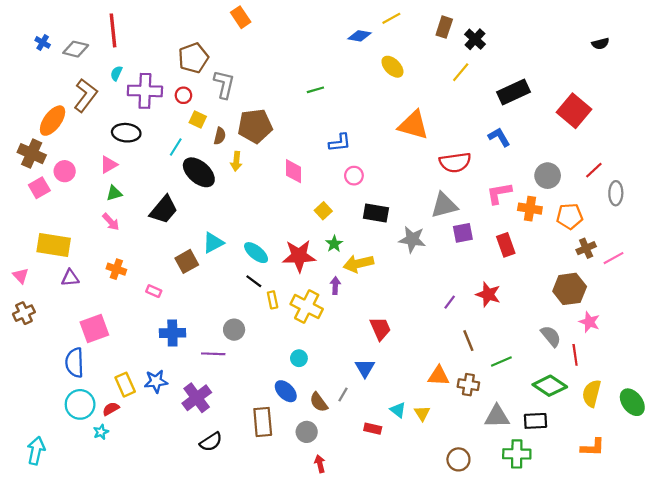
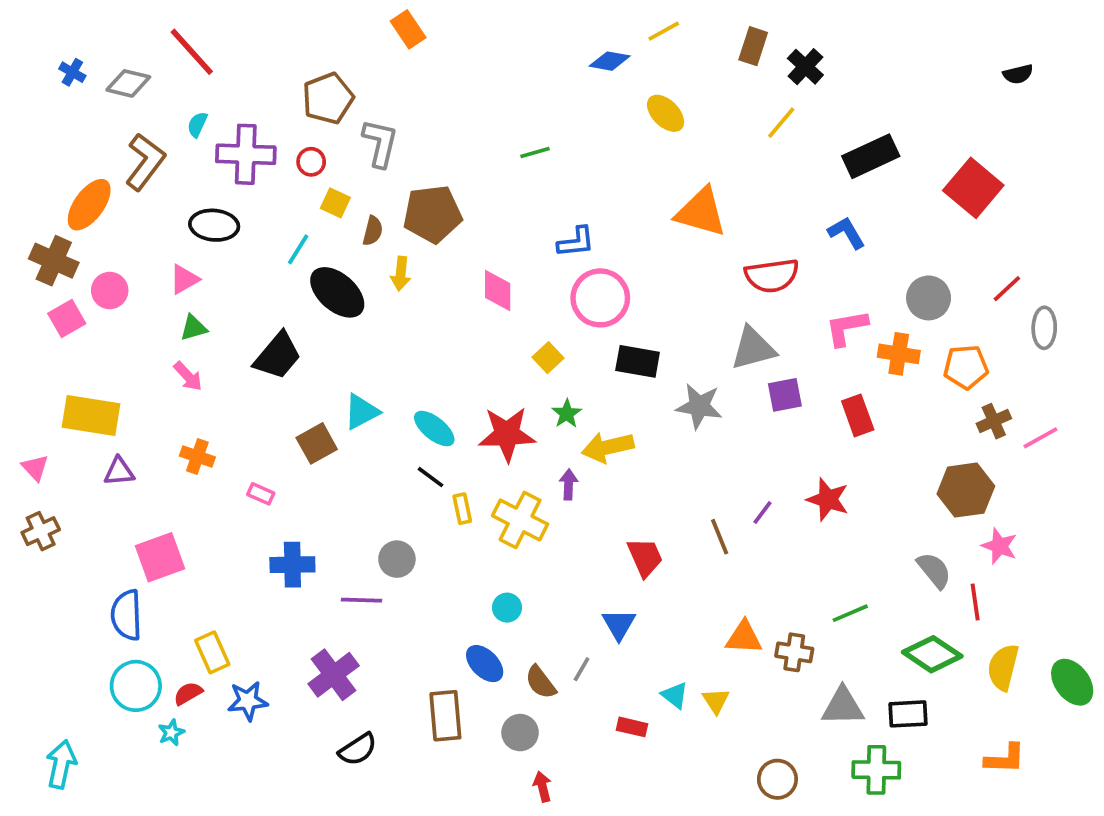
red line: (113, 30) -> (192, 52), turned -36
pink circle: (354, 176) -> (600, 298), size x1.8
brown line: (468, 341) -> (720, 537), moved
blue star: (156, 381) -> (248, 701), moved

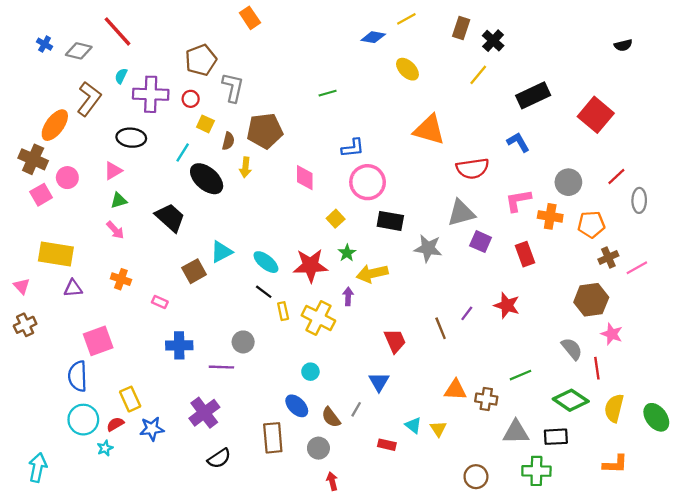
black trapezoid: (278, 356) -> (170, 218), turned -88
purple square: (785, 395) -> (481, 242), turned 35

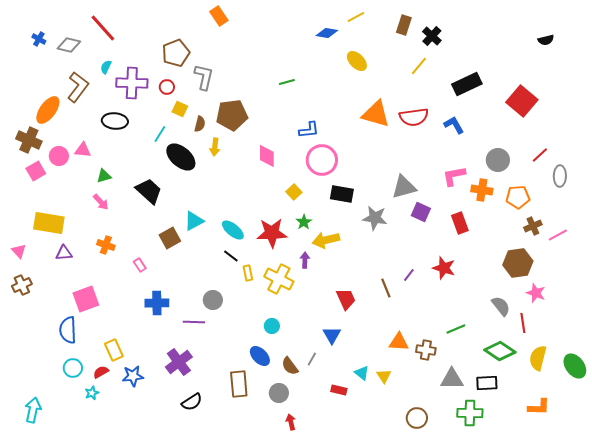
red semicircle: (473, 168) -> (414, 117), moved
pink triangle: (113, 171) -> (83, 150), moved, turned 36
pink rectangle: (160, 302) -> (140, 265), turned 32
cyan circle: (83, 420) -> (73, 368), size x0.7

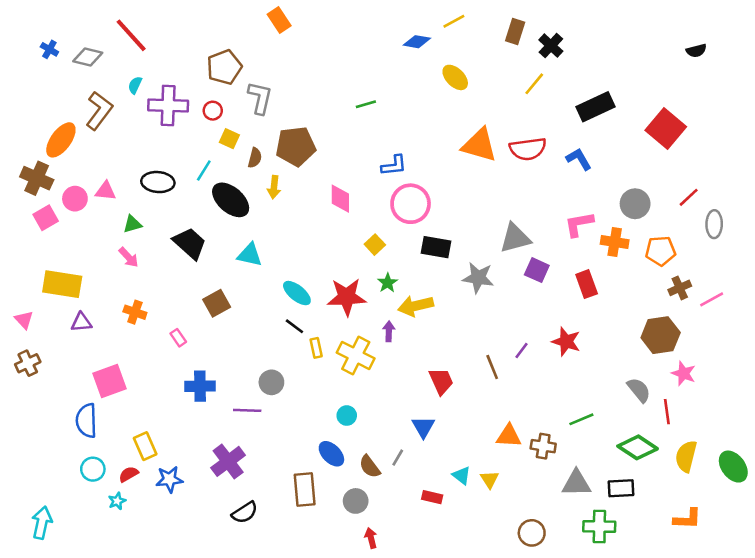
black ellipse: (115, 121) -> (158, 182), moved
cyan triangle: (194, 221) -> (250, 255), moved, turned 40

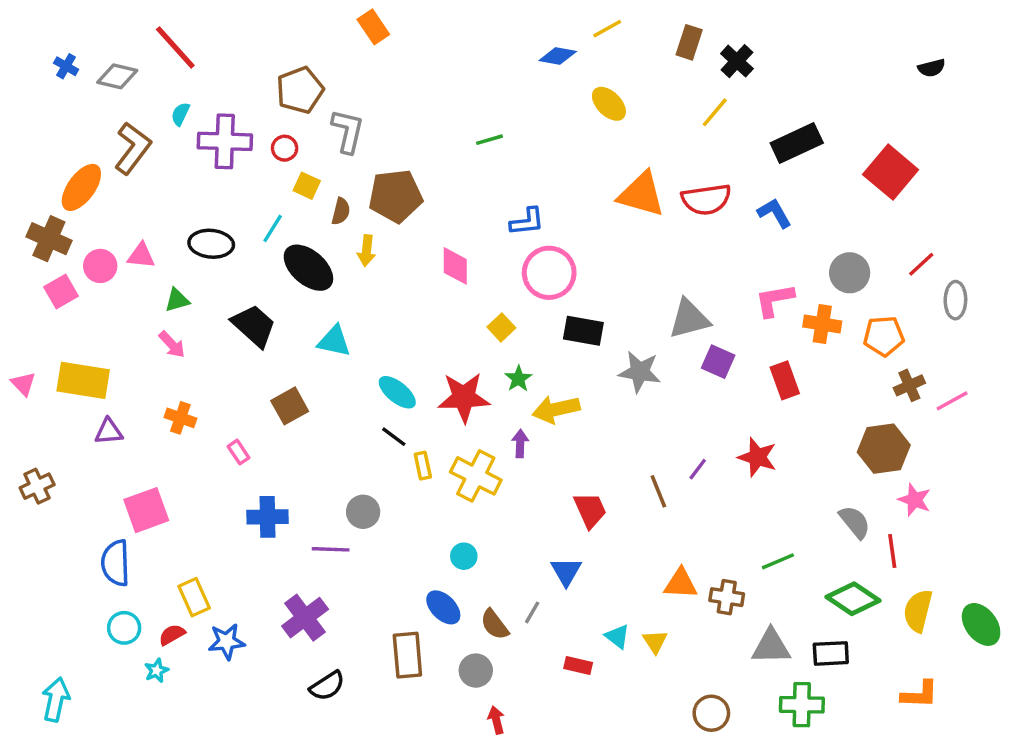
pink triangle: (24, 320) -> (23, 384), moved

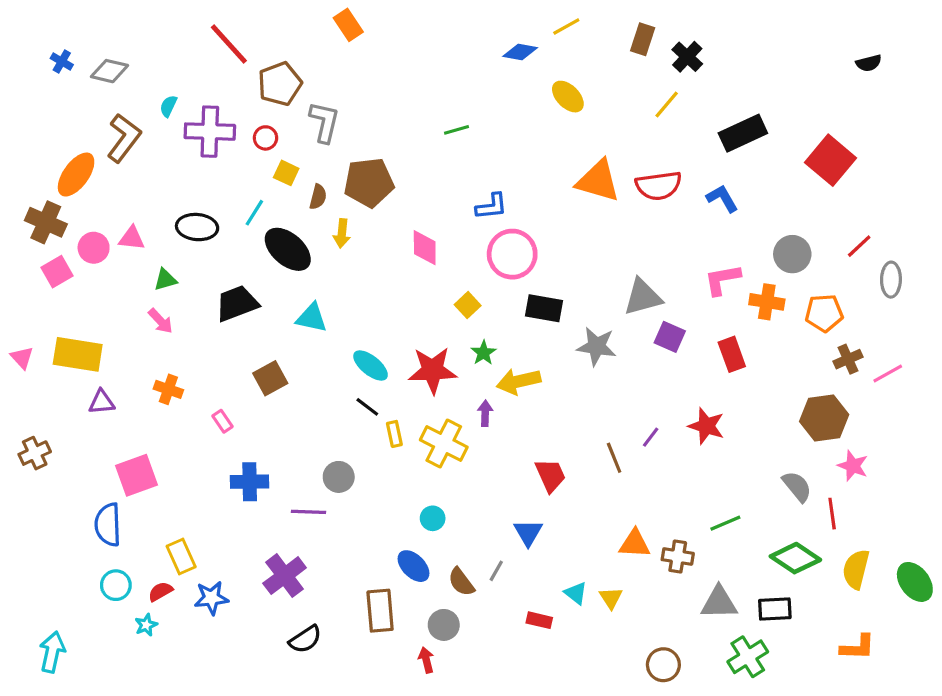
red line: (175, 47) -> (229, 44), moved
black trapezoid: (254, 326) -> (237, 303), turned -63
green cross: (802, 705) -> (748, 657), turned -33
red arrow: (496, 720) -> (426, 660), moved

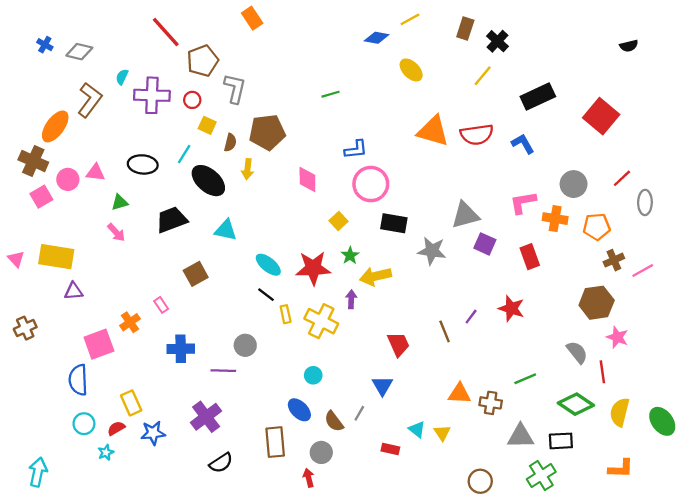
orange cross: (168, 389) -> (130, 322), moved, turned 36

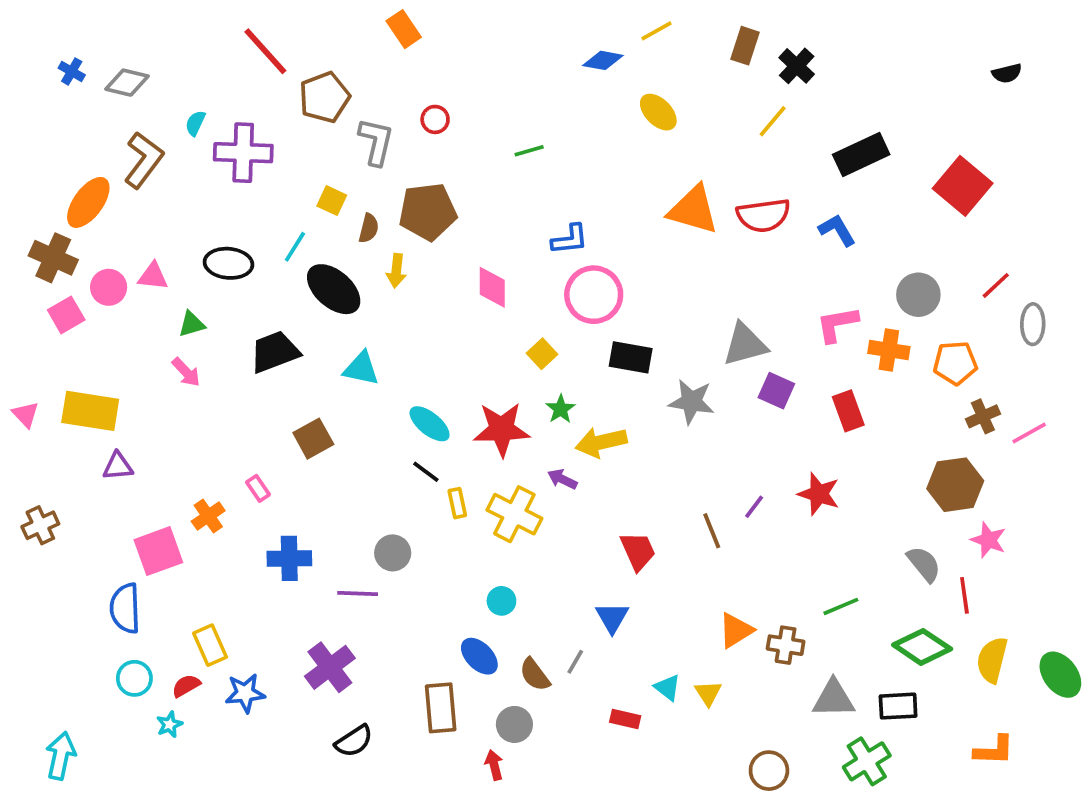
red circle: (192, 100) -> (435, 119), moved
purple arrow: (351, 299) -> (562, 479), turned -66
orange triangle: (460, 394) -> (736, 630), turned -35

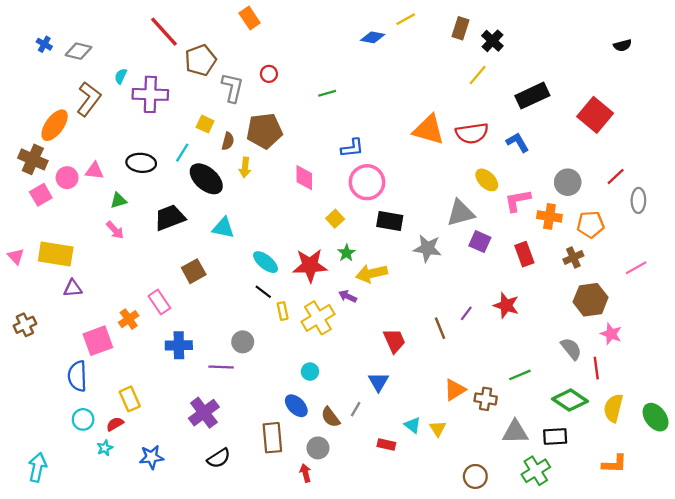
yellow ellipse: (658, 112) -> (487, 180), moved
brown cross: (983, 416) -> (573, 257), moved
pink rectangle: (258, 488) -> (159, 302), size x1.5
yellow cross: (514, 514) -> (318, 318), turned 32
blue star: (245, 693) -> (151, 457), moved

